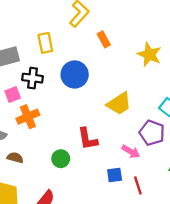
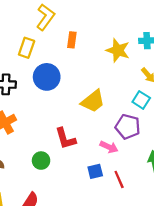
orange rectangle: (104, 39) -> (72, 40), turned 42
yellow rectangle: (45, 43) -> (27, 48), moved, turned 36

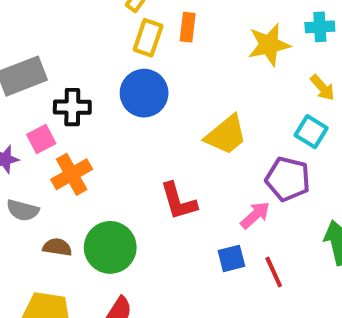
yellow rectangle: (27, 48) -> (148, 38), moved
yellow star: (118, 50) -> (269, 45), turned -30
pink arrow: (109, 147) -> (255, 215), turned -66
green circle: (41, 161) -> (110, 247), moved, size x1.6

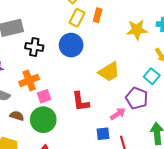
pink square: (41, 139) -> (44, 96), moved

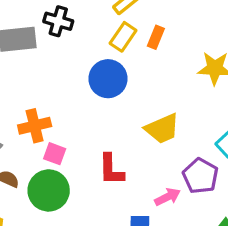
black cross: (34, 47) -> (58, 21), moved
pink square: (44, 96) -> (55, 154), turned 32

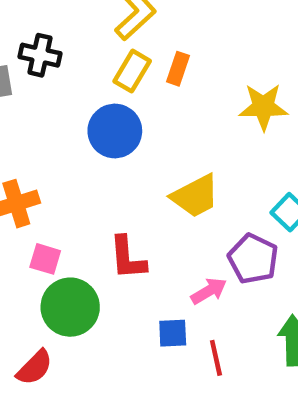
pink square: (55, 154) -> (45, 259), moved
green circle: (49, 190) -> (70, 307), moved

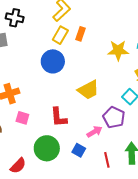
black cross: (40, 55) -> (15, 18), moved
green circle: (70, 307) -> (47, 148), moved
blue square: (173, 333) -> (79, 150), turned 32
red line: (216, 358) -> (107, 160), moved

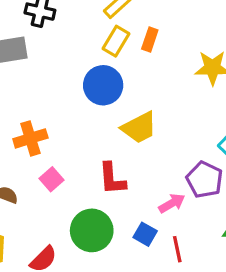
yellow trapezoid: (88, 90) -> (139, 128), moved
pink square: (22, 118) -> (52, 179), turned 32
red line: (107, 160) -> (177, 249), moved

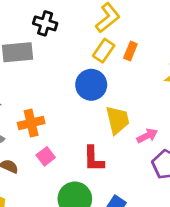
yellow trapezoid: (139, 128) -> (118, 120), turned -80
pink arrow: (172, 203) -> (147, 136), moved

